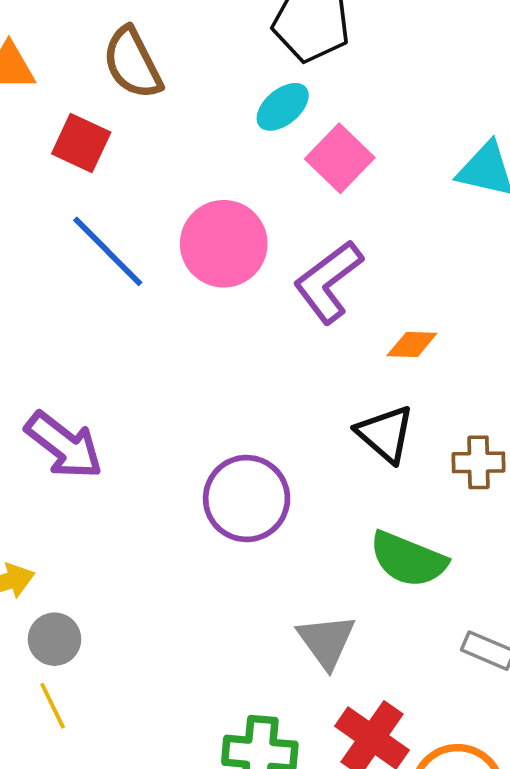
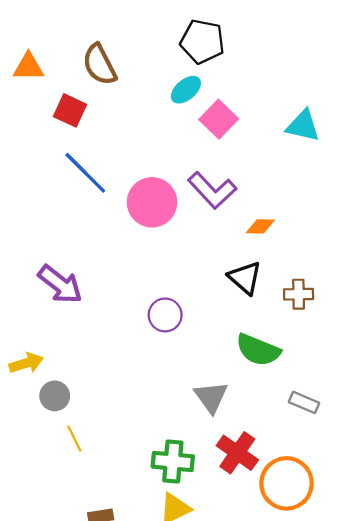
pink circle: (224, 244) -> (152, 202), moved
purple L-shape: (328, 282) -> (212, 190), turned -96
purple circle: (247, 498) -> (165, 315), size x0.7
yellow line: (53, 706) -> (74, 439), moved

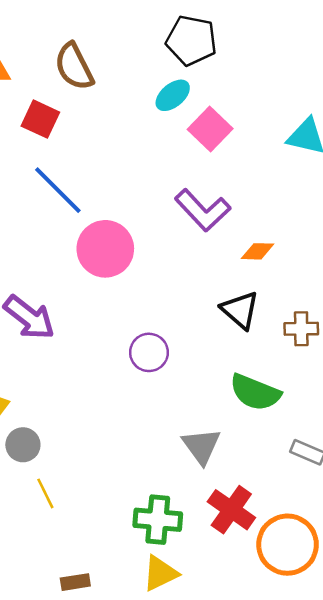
pink circle: (152, 202) -> (105, 249), moved

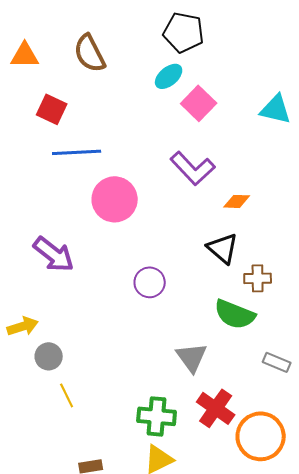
red square: (40, 119) -> (52, 109), moved
blue line: (58, 190) -> (77, 152), turned -48
brown cross: (301, 329) -> (258, 278), moved

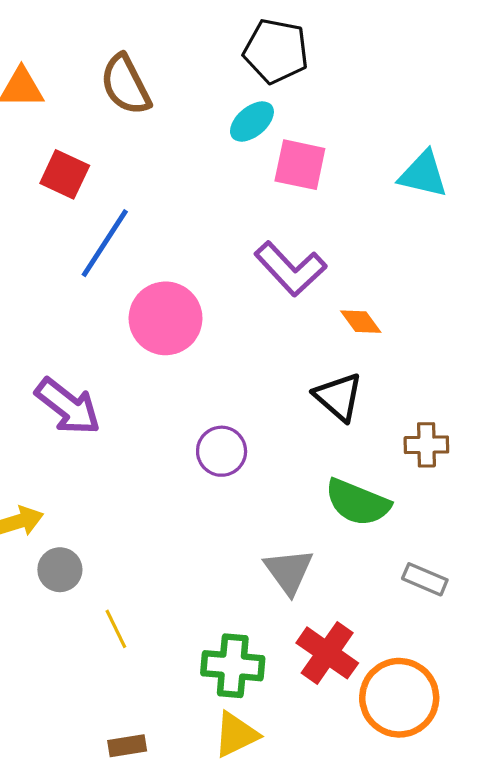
pink square: (199, 103) -> (300, 165), turned -32
blue line: (77, 152) -> (105, 243), turned -54
orange diamond: (237, 201) -> (361, 322), turned 52
brown cross: (258, 278) -> (426, 445), moved
yellow line: (67, 395) -> (116, 629), moved

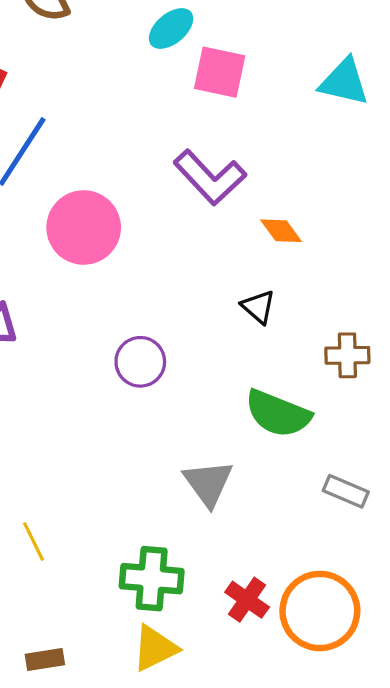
black triangle: (338, 397) -> (258, 307), size x0.7
red cross: (327, 653) -> (247, 600), moved, size x0.7

